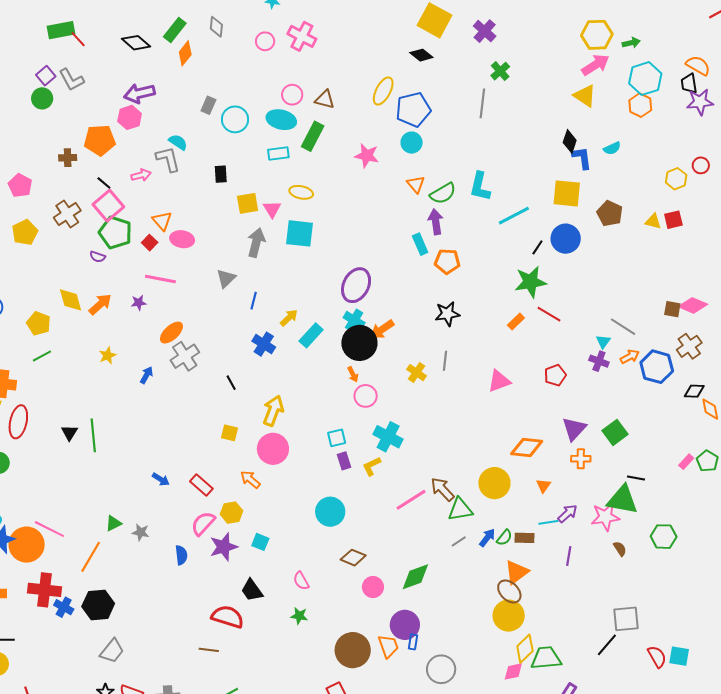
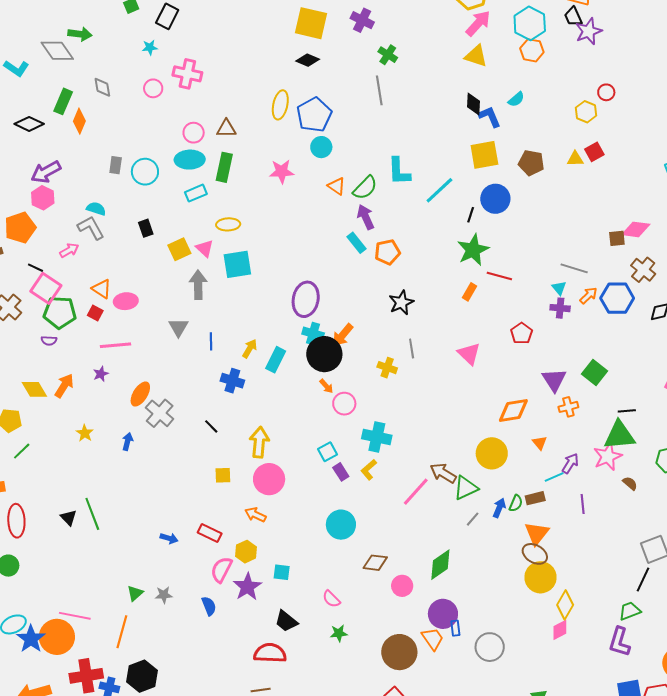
pink triangle: (499, 381) -> (469, 354), turned -40
green trapezoid: (546, 658) -> (630, 611), moved, size x0.7

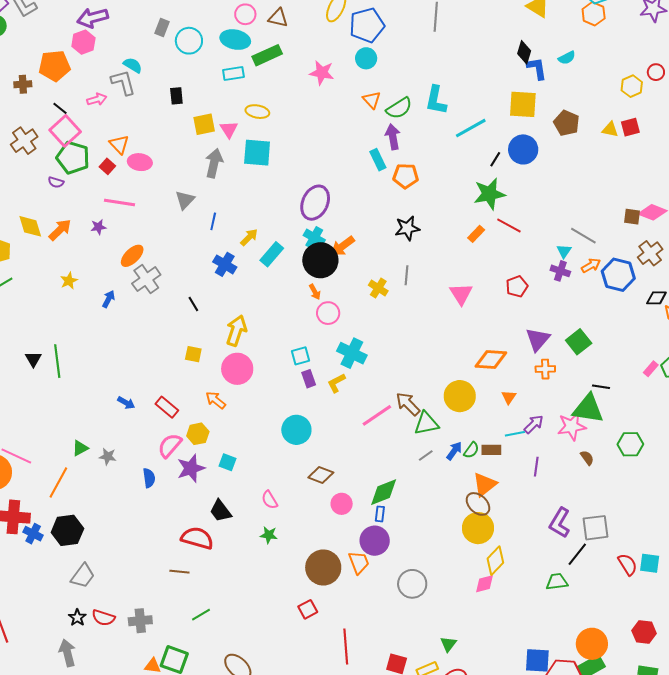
green rectangle: (224, 167) -> (267, 55), turned 40
blue rectangle: (455, 628) -> (380, 514), moved
purple L-shape: (619, 642) -> (560, 523), moved

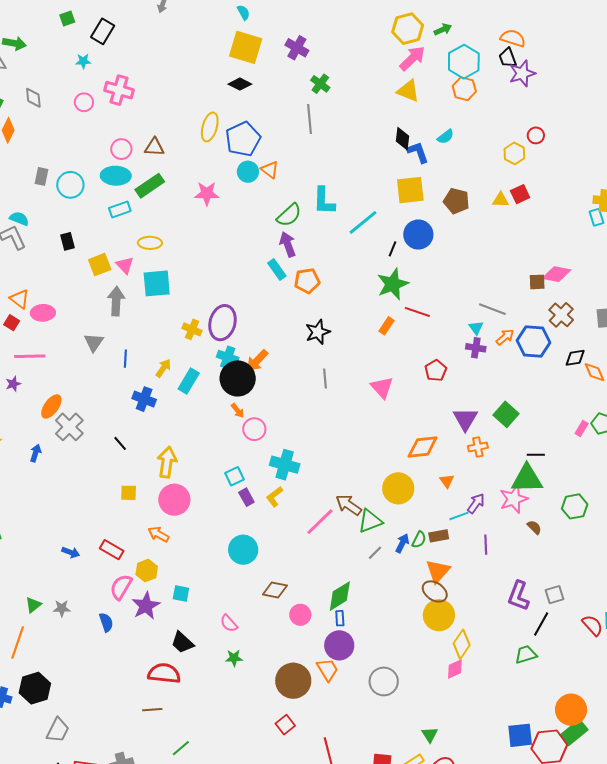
orange triangle: (372, 100) -> (270, 170), moved
yellow cross: (378, 288) -> (192, 329), moved
gray square: (595, 528) -> (555, 595), size x0.7

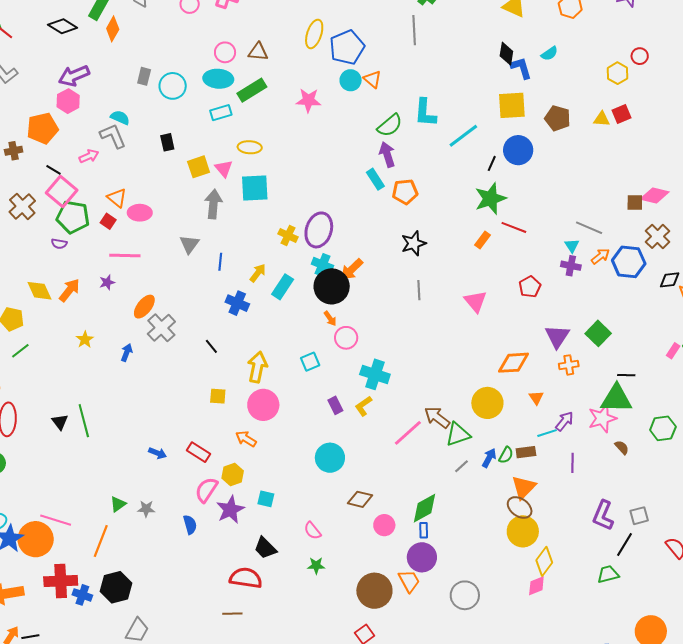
cyan square: (234, 476) -> (310, 362), moved

